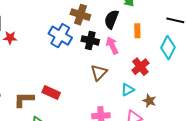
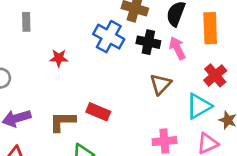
orange rectangle: (137, 31) -> (210, 28), size x1.6
red star: (10, 38) -> (59, 58), moved
cyan triangle: (128, 90) -> (199, 106), size x1.5

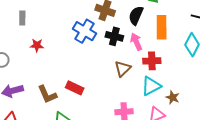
red star: (59, 58) -> (37, 45), moved
red cross: (215, 75) -> (152, 61), moved, turned 36
brown L-shape: (62, 122) -> (47, 94), turned -115

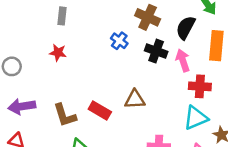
gray rectangle: (22, 18) -> (62, 16), moved
blue cross: (84, 31) -> (119, 41), size x0.6
brown triangle: (123, 69) -> (135, 100), moved, turned 36

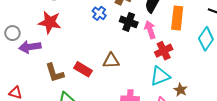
red star: (58, 53) -> (50, 22), size x1.6
red cross: (200, 86) -> (164, 51), turned -30
purple arrow: (22, 106) -> (30, 47), moved

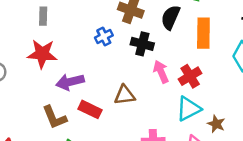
blue cross: (99, 13) -> (104, 37), turned 32
pink arrow: (150, 30) -> (161, 72), moved
purple arrow: (30, 47) -> (70, 82), moved

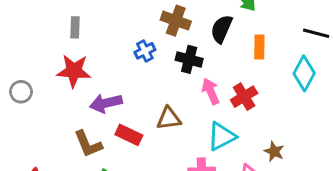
orange rectangle: (203, 33) -> (259, 47), size x0.7
cyan triangle: (189, 109) -> (222, 136), moved

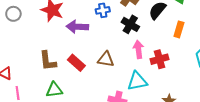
purple arrow: (106, 103) -> (77, 27), moved

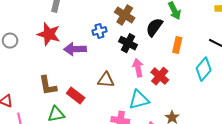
red cross: (159, 59) -> (160, 76), turned -30
red rectangle: (76, 63) -> (76, 95), moved

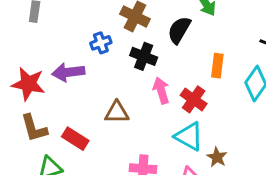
red star: (49, 34) -> (28, 84), moved
orange rectangle: (177, 45) -> (217, 66), moved
cyan triangle: (139, 100) -> (189, 136), moved, turned 50

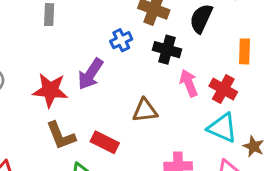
purple arrow: (68, 72) -> (90, 74), turned -44

